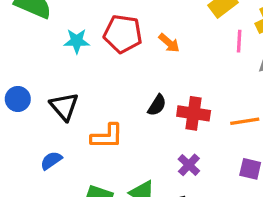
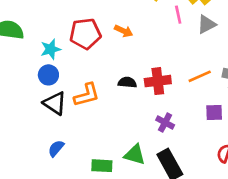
blue circle: (18, 99) -> (48, 75), moved
black semicircle: (157, 105) -> (127, 82), turned -102
orange L-shape: (107, 136) -> (87, 95), moved

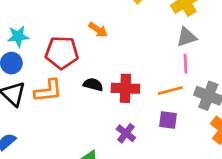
pink line: (178, 15) -> (185, 64), moved
red pentagon: (85, 34) -> (62, 53), moved
purple square: (214, 113) -> (168, 120), moved

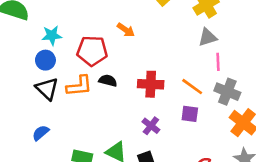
pink line: (185, 64) -> (218, 62), moved
black semicircle: (93, 85) -> (108, 81), moved
orange line: (170, 91) -> (192, 87), turned 50

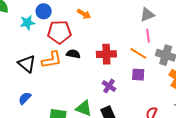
blue circle: (45, 60) -> (44, 11), moved
pink line: (218, 62) -> (148, 36), moved

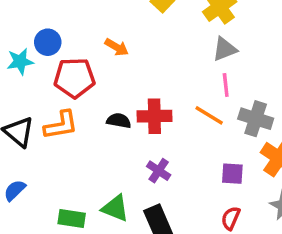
black semicircle: (73, 54) -> (119, 121), moved
purple square: (138, 75) -> (232, 174), moved

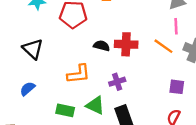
orange L-shape: (61, 125) -> (79, 74), moved
purple cross: (159, 171) -> (117, 82), moved, turned 35

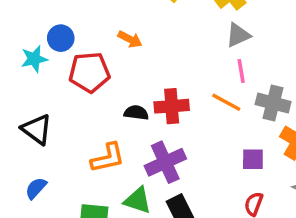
purple cross: (117, 82) -> (165, 162), size x1.6

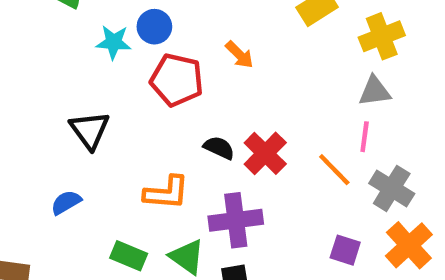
red cross: (172, 106) -> (265, 153), turned 32

